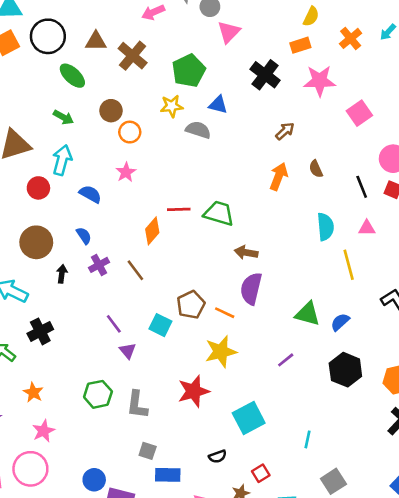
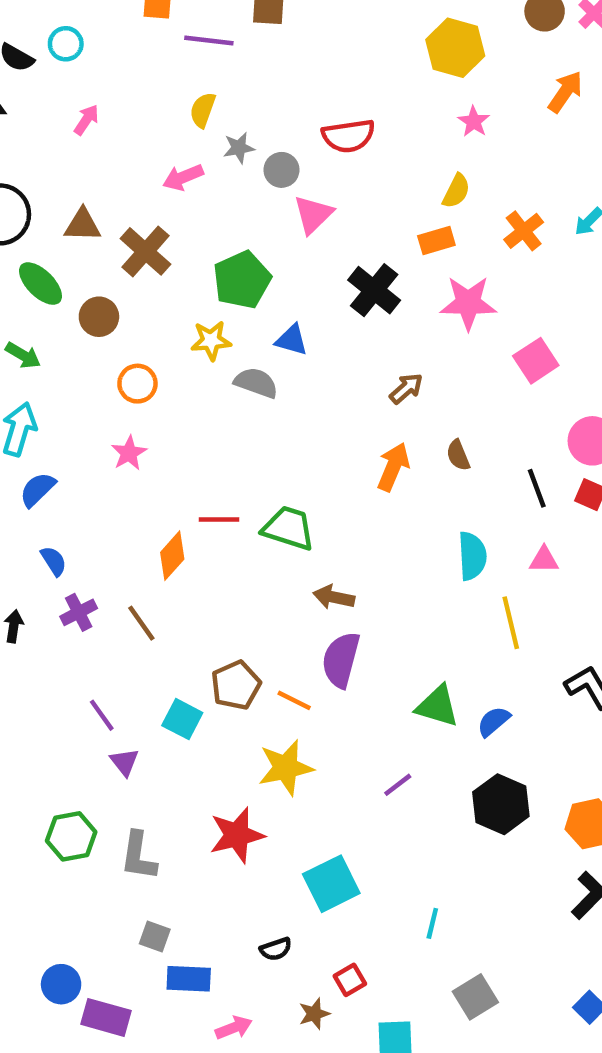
brown circle: (111, 111) -> (99, 317), moved
blue semicircle: (90, 194) -> (37, 490), moved, turned -75

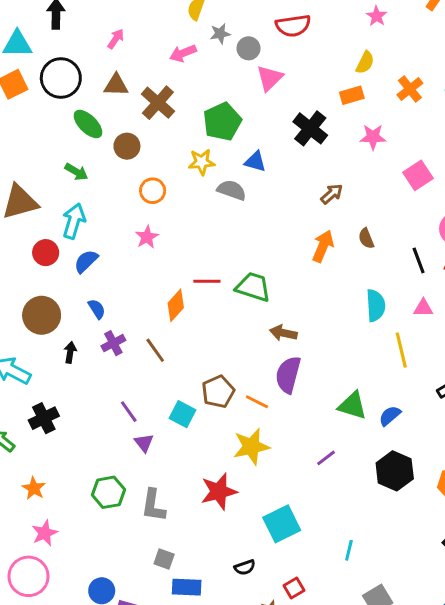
pink arrow: (86, 120) -> (116, 39), moved
pink star: (468, 303) -> (373, 137), size x0.7

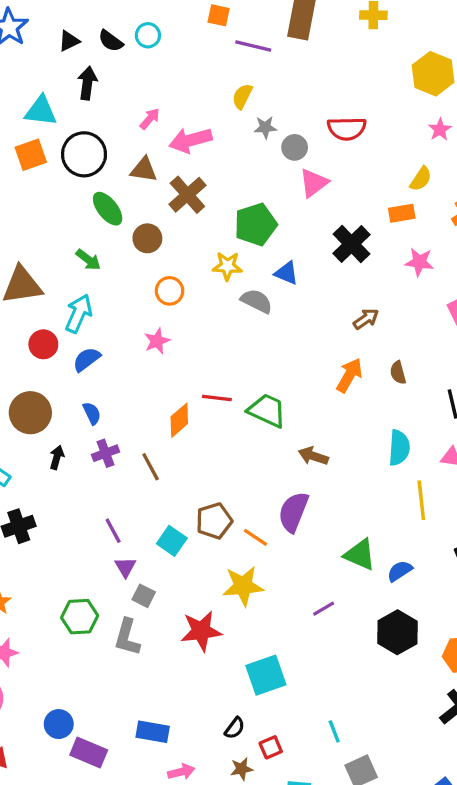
pink arrow: (183, 53) -> (191, 140), moved, size x1.4
brown arrow: (283, 333) -> (313, 456), moved
cyan line: (349, 550) -> (334, 731), moved, turned -42
gray square: (164, 559) -> (144, 596), moved
black semicircle: (245, 567) -> (235, 728), moved, turned -42

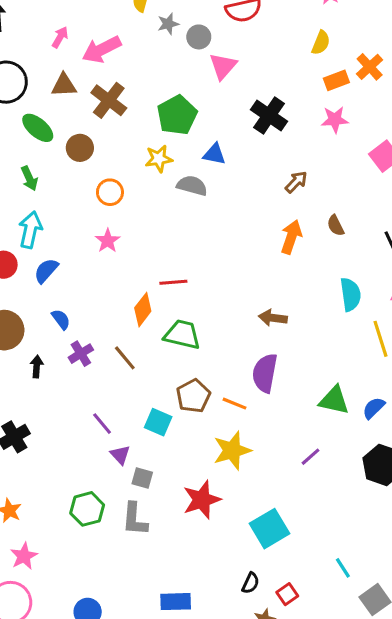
orange rectangle: (402, 213) -> (336, 80), moved
green arrow: (88, 260) -> (29, 178), turned 40
green trapezoid: (267, 411) -> (182, 334), moved

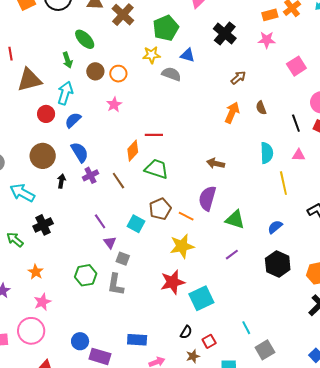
green ellipse: (38, 128) -> (85, 39), moved
brown circle: (80, 148) -> (95, 71), moved
blue semicircle: (61, 319) -> (80, 152), size x1.5
green triangle: (334, 400) -> (235, 220), moved
red star: (202, 500) -> (173, 282), moved

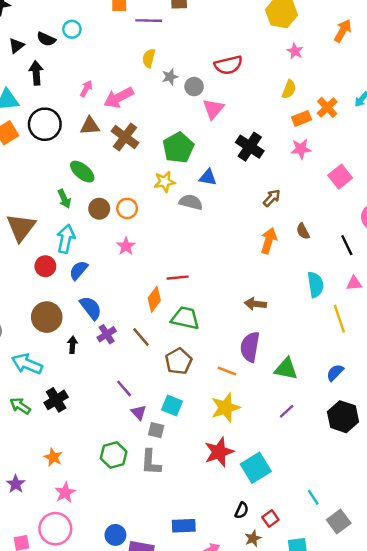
brown triangle: (29, 80) -> (21, 227), turned -32
brown pentagon: (160, 209) -> (179, 361), moved
cyan square: (136, 224) -> (172, 406), moved
green arrow: (15, 240) -> (20, 406), moved

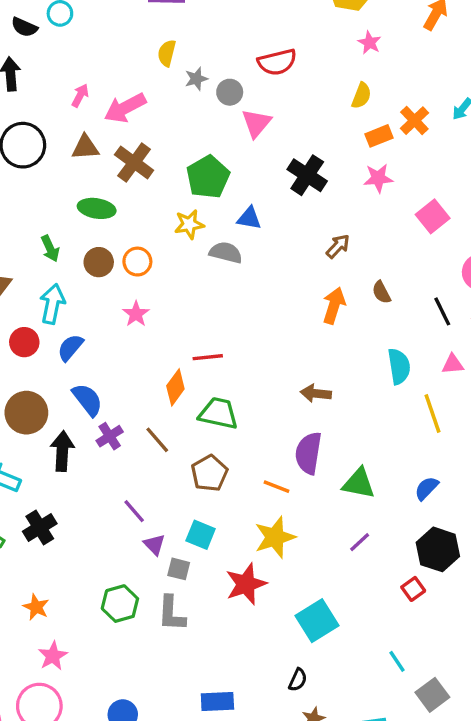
green ellipse: (82, 172) -> (97, 208), moved, turned -30
black arrow: (72, 345) -> (62, 451), size x1.6
red star: (219, 452) -> (246, 584), moved
red square: (270, 519) -> (413, 589), moved

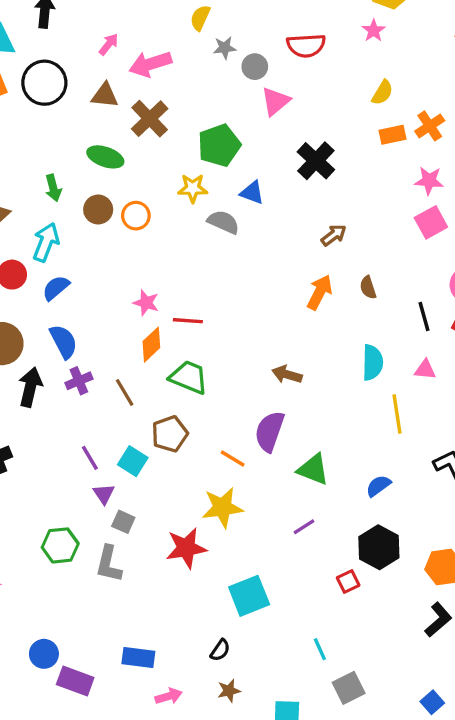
pink star: (369, 43) -> (374, 31), moved
pink star: (378, 178) -> (429, 181), moved
pink star: (136, 314) -> (146, 303), moved, turned -30
cyan square: (201, 535) -> (133, 461), moved

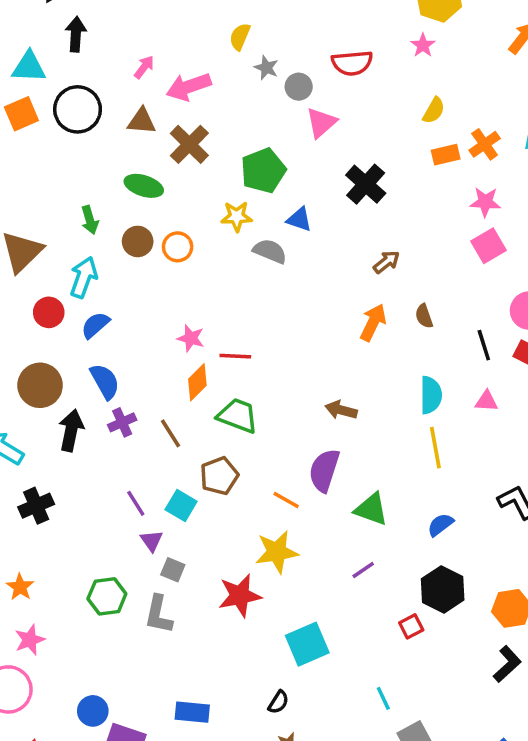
gray star: (225, 48) -> (266, 68), turned 30
yellow line: (397, 414) -> (435, 448), moved

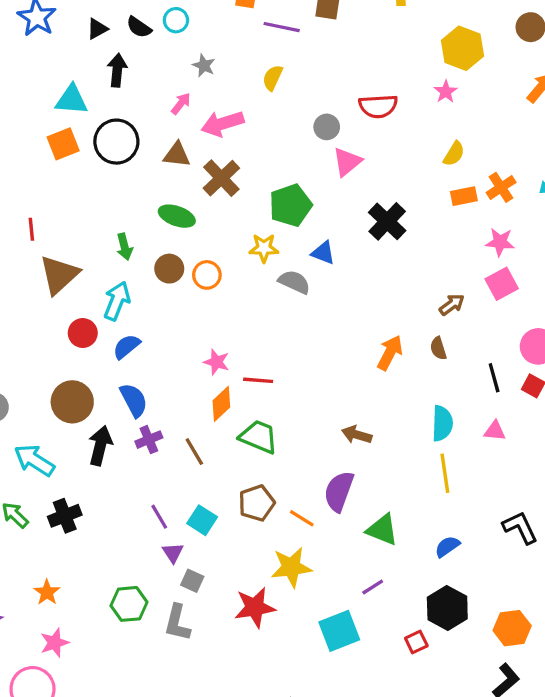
gray star: (266, 68) -> (204, 66), moved
brown arrow: (386, 262) -> (452, 305), moved
brown pentagon: (219, 476) -> (257, 503), moved
cyan square: (307, 644) -> (339, 631), moved

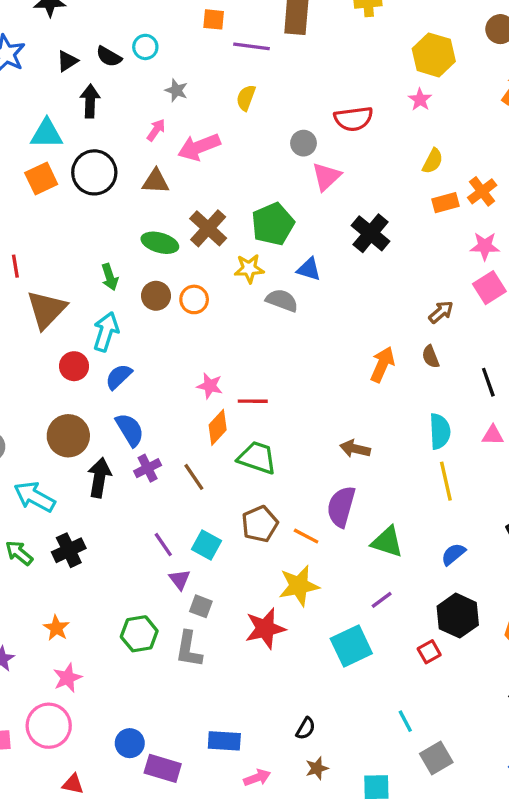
brown cross: (221, 178) -> (208, 228), moved

